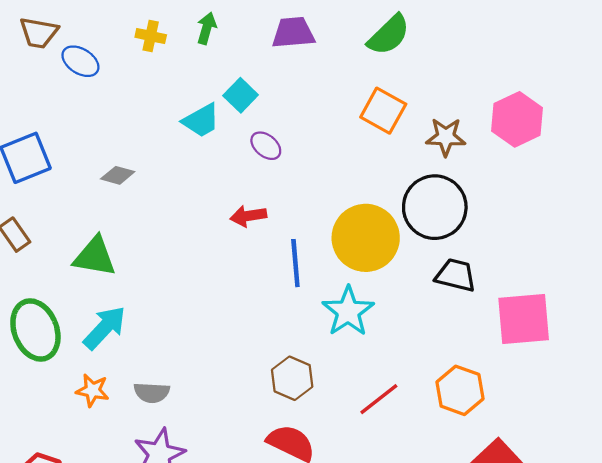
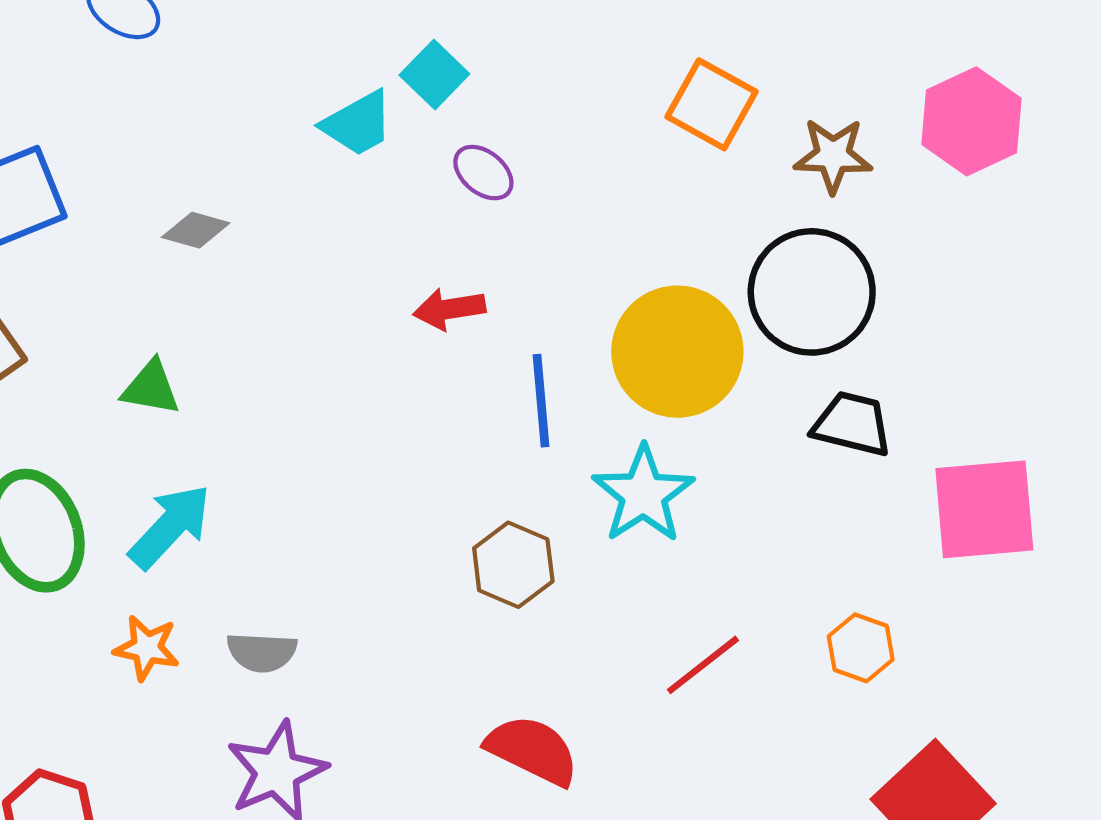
green triangle: (95, 257) -> (151, 388), size x0.7
brown hexagon: (292, 378) -> (513, 565), moved
orange hexagon: (460, 390) -> (861, 648), size x0.7

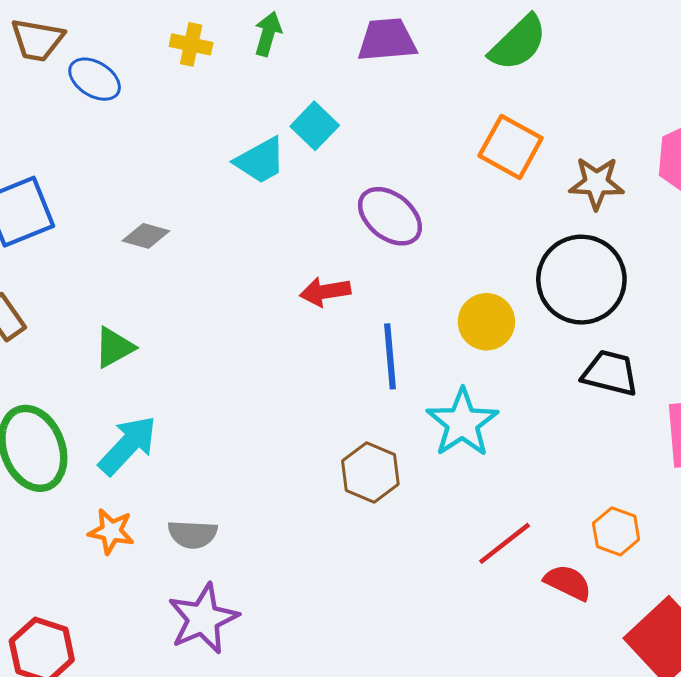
purple ellipse: (483, 173) -> (390, 216), moved, size x1.5
yellow circle: (677, 352) -> (486, 322), size x0.6
green triangle: (151, 388) -> (114, 347), turned -39
red semicircle: (532, 750) -> (568, 583), moved, size x0.7

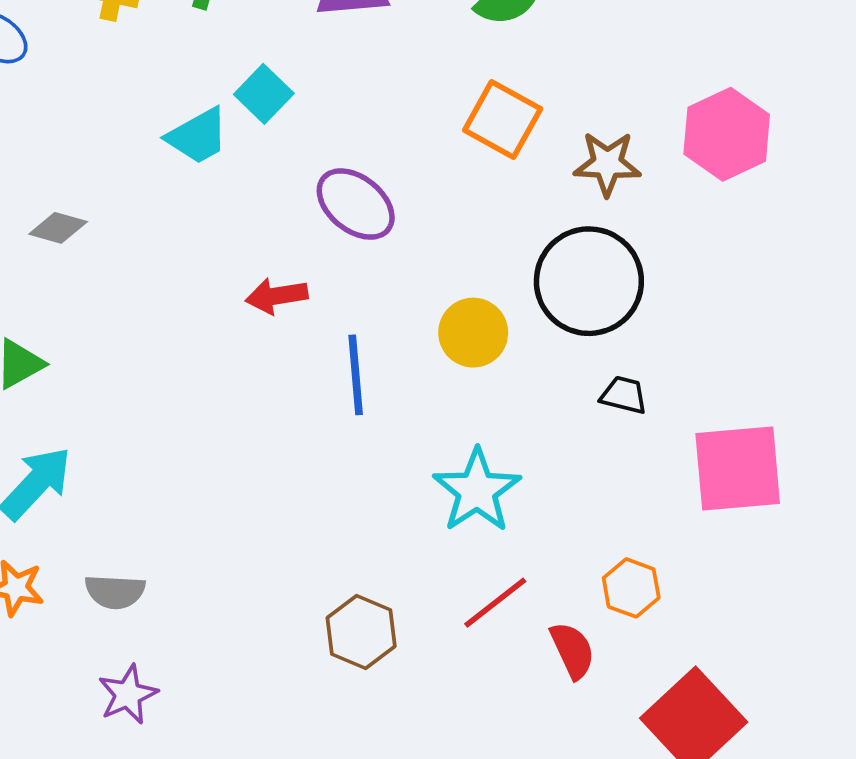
black trapezoid: (610, 373) -> (624, 395), size x0.7
cyan star: (462, 423) -> (477, 491), moved
brown hexagon: (370, 472) -> (361, 632), moved
red semicircle: (568, 583) -> (572, 650), turned 39
purple star: (203, 619) -> (128, 694), size x0.7

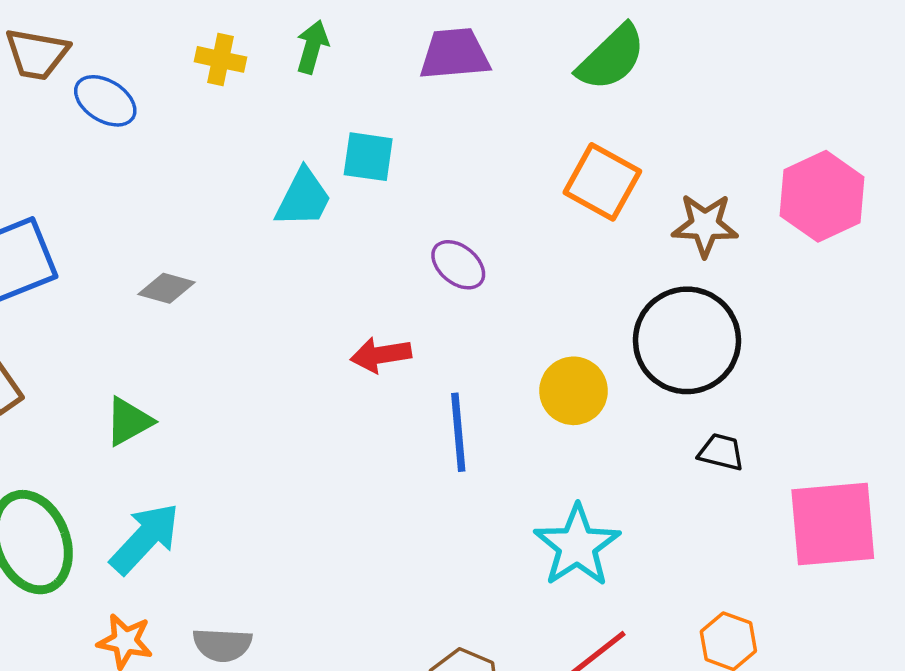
cyan square: (264, 94) -> (368, 157), turned -36
cyan trapezoid: (198, 136) -> (303, 198), turned -34
purple ellipse: (356, 204) -> (458, 265), size x0.7

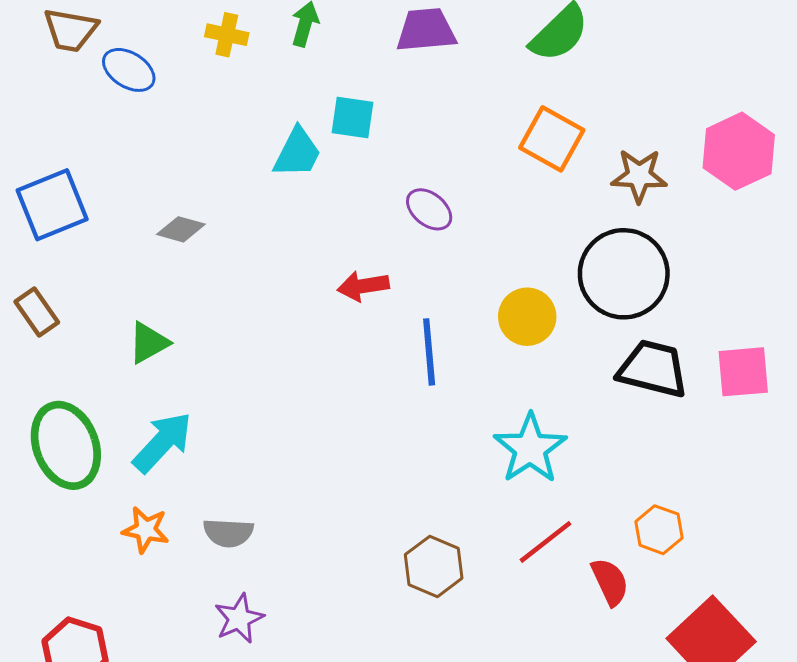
black trapezoid: (721, 452) -> (653, 369), size x1.8
pink square: (833, 524) -> (743, 372), moved, size x0.7

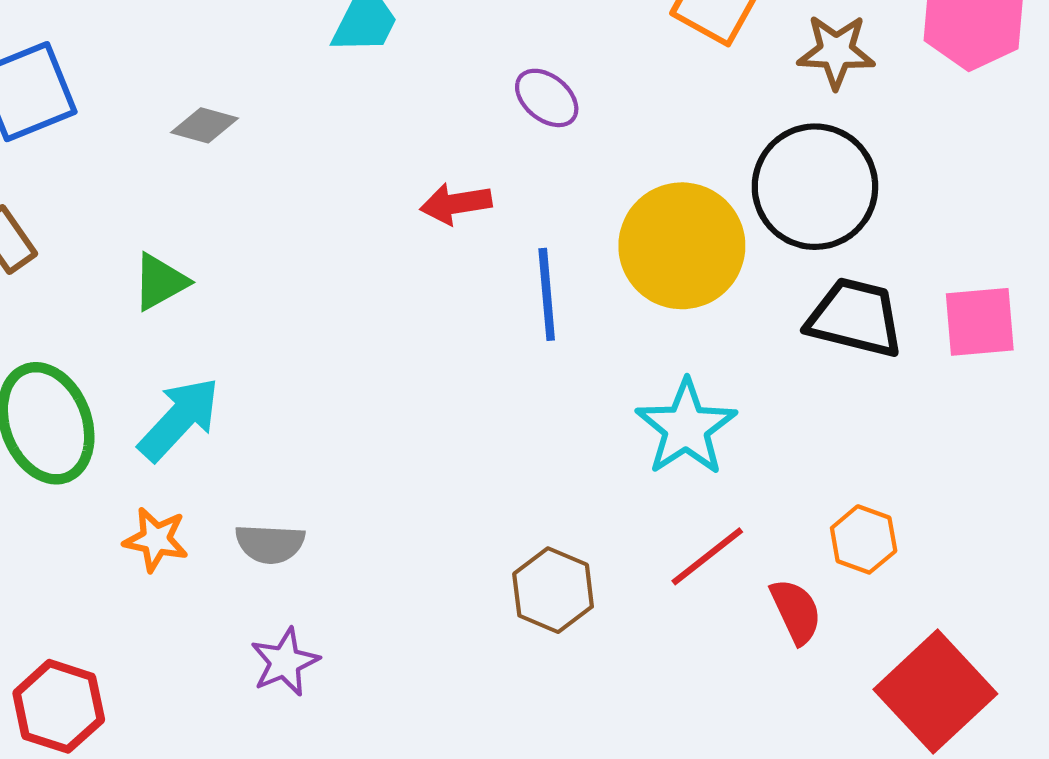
yellow circle: (527, 317) -> (682, 246), size x1.6

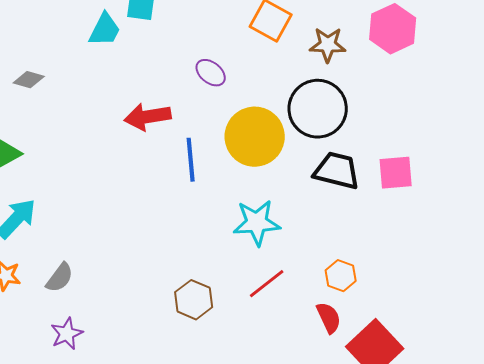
purple ellipse: (547, 98) -> (211, 73), moved
red arrow: (456, 204) -> (148, 117), size x1.4
cyan star: (686, 427) -> (257, 223), turned 30
gray semicircle: (270, 544) -> (60, 278), turned -56
red semicircle: (796, 611) -> (329, 318), moved

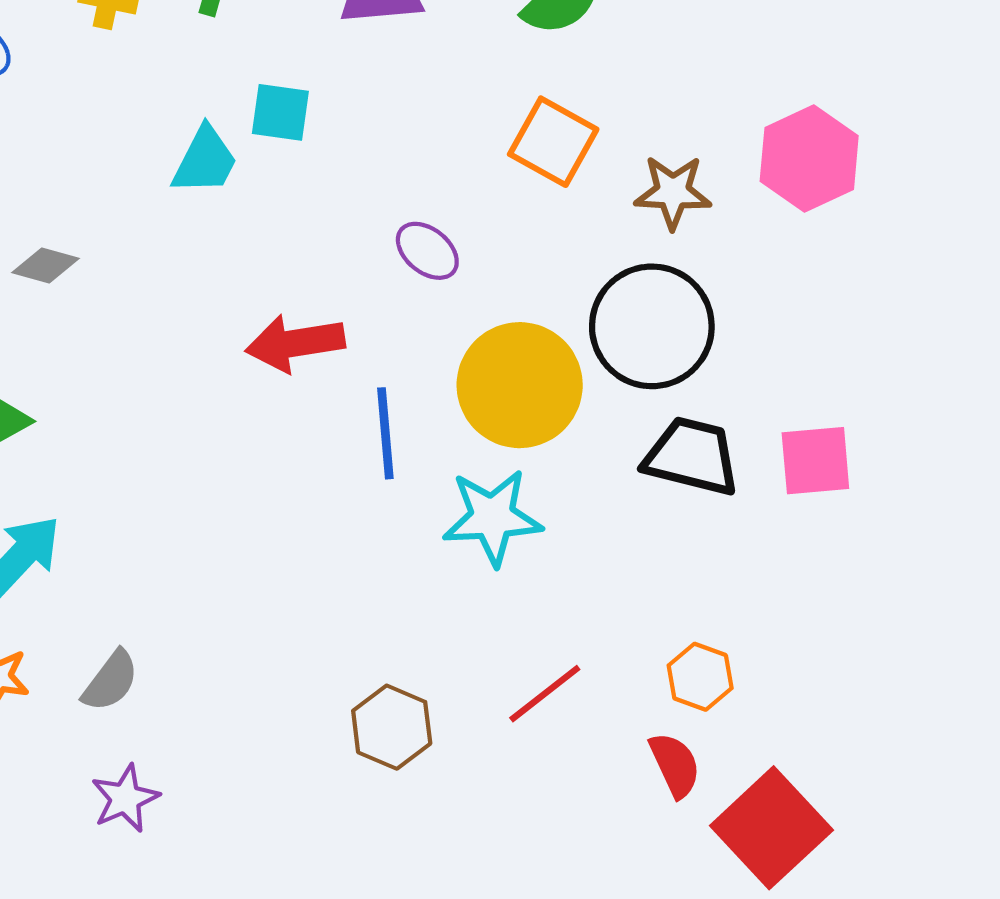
cyan star: (257, 223) -> (492, 517), moved

